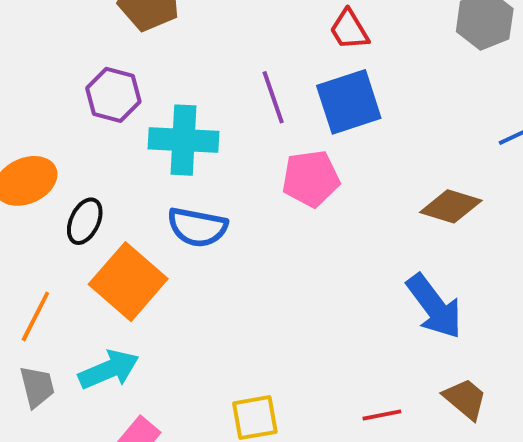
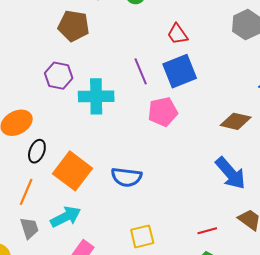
black ellipse: (85, 221) -> (37, 151), moved
blue semicircle: (197, 227) -> (126, 177), moved

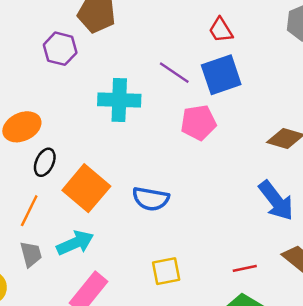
purple line: (141, 71) -> (174, 73), turned -36
purple hexagon: (59, 76) -> (60, 49), moved

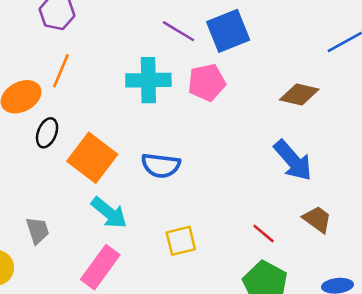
cyan cross: (119, 100) -> (148, 80), moved
orange line: (29, 211) -> (61, 71), moved
cyan arrow: (75, 243) -> (109, 213), moved, turned 66
red line: (245, 268) -> (264, 233), turned 55

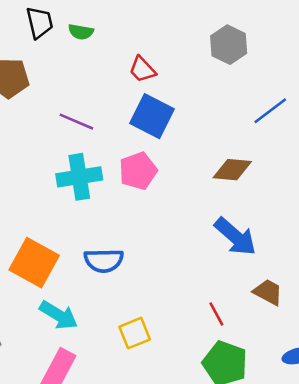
purple line: (179, 31) -> (76, 122), moved
blue square: (228, 31) -> (152, 116), turned -33
red line: (264, 233) -> (216, 314), turned 30

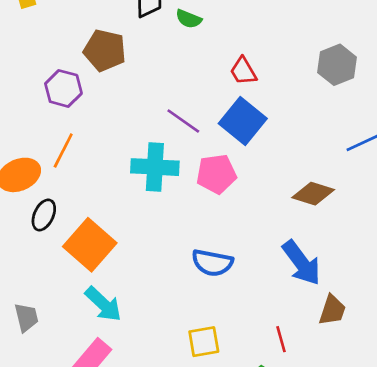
purple line: (76, 122) -> (183, 121), moved
blue semicircle: (104, 261) -> (212, 263), moved
brown trapezoid: (268, 292) -> (332, 310), moved, turned 68
red line: (216, 314) -> (281, 339), moved
yellow square: (135, 333) -> (204, 342), moved

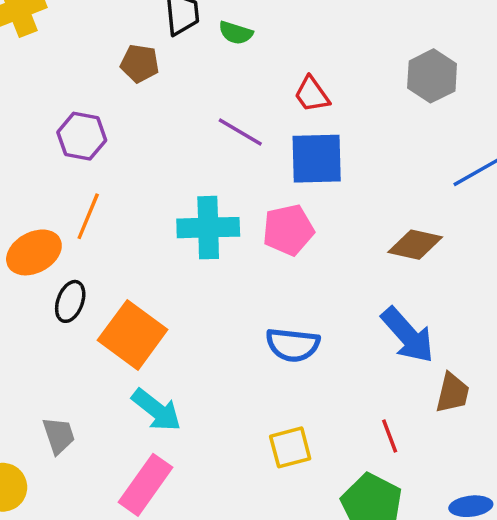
brown pentagon: (105, 50) -> (140, 63), moved, size x0.7
purple line: (183, 121) -> (240, 132), moved
blue square: (243, 121) -> (317, 159), turned -36

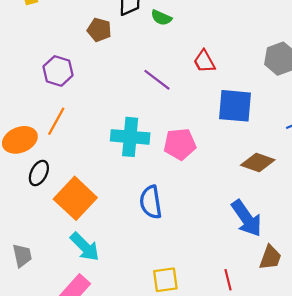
blue square: (317, 159) -> (235, 106), moved
blue semicircle: (293, 345) -> (151, 202), moved, turned 68

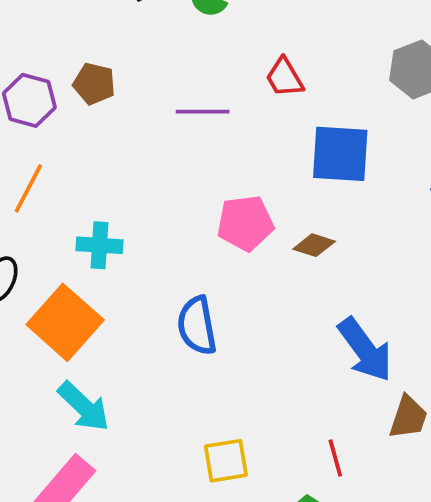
brown pentagon: (99, 30) -> (94, 84), moved
purple line: (157, 80) -> (203, 112), turned -36
cyan cross: (130, 137) -> (99, 245), moved, size x0.7
brown diamond: (258, 162) -> (314, 245), moved, size x0.7

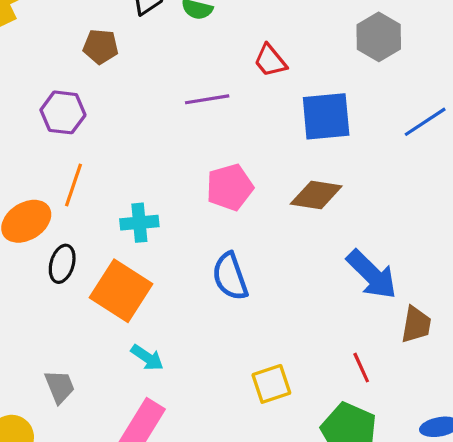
brown pentagon: (94, 84) -> (101, 47), moved
pink pentagon: (245, 223) -> (230, 187), moved
brown diamond: (314, 245) -> (316, 195), size x1.5
cyan arrow: (84, 407) -> (147, 358), size x0.7

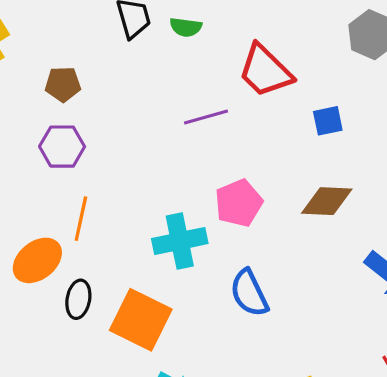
brown pentagon: (101, 47) -> (63, 84), moved
red trapezoid: (270, 61) -> (265, 71), size x1.6
blue square: (326, 116) -> (328, 121), size x0.6
cyan cross: (139, 223) -> (180, 241), moved, size x1.4

